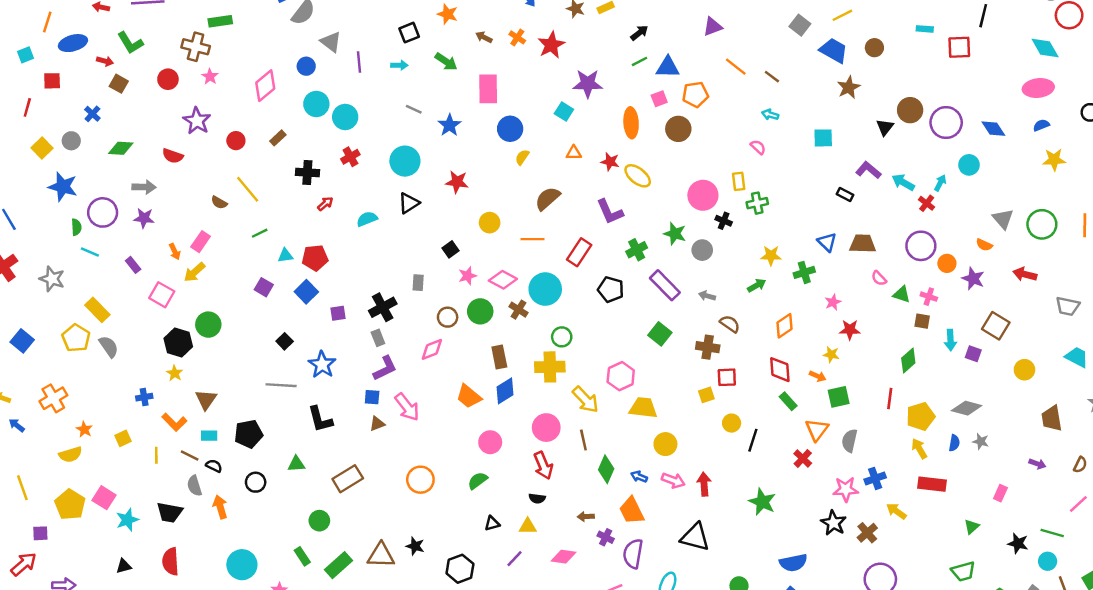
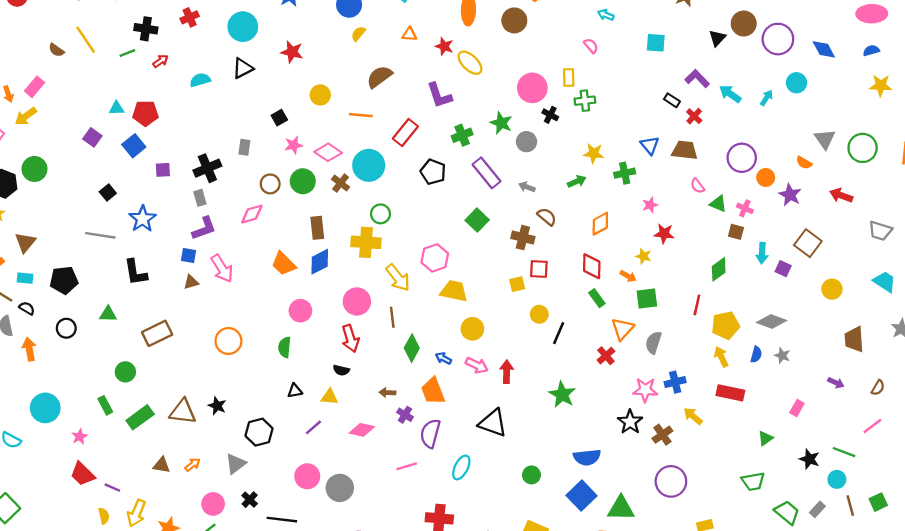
red cross: (927, 203) -> (694, 116), moved
green line: (260, 233) -> (127, 53), moved
green semicircle: (478, 481) -> (285, 347), turned -54

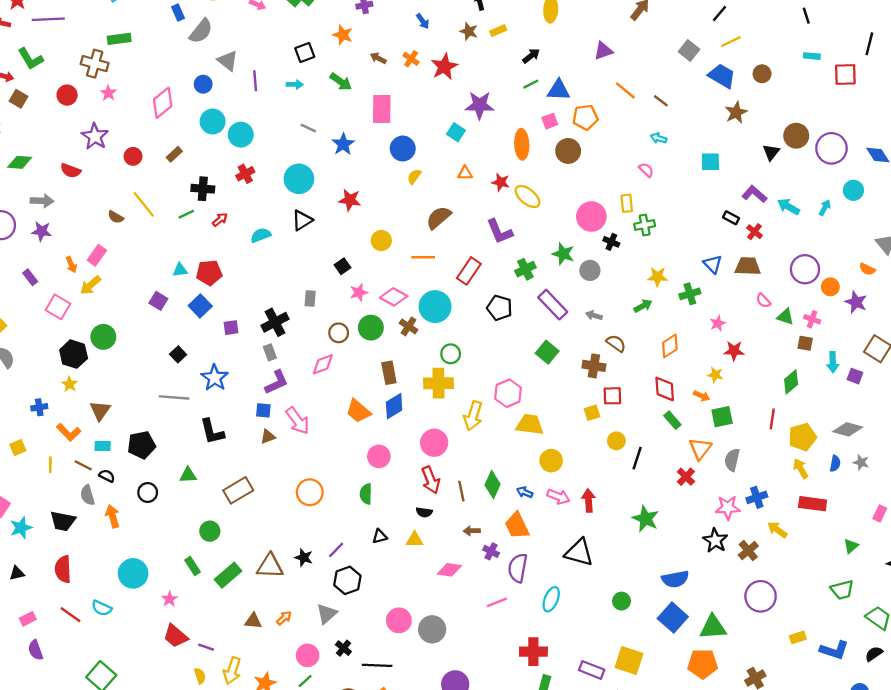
yellow arrow: (398, 278) -> (473, 416), turned 60
brown line: (392, 317) -> (461, 491), moved
purple line: (313, 427) -> (336, 550), moved

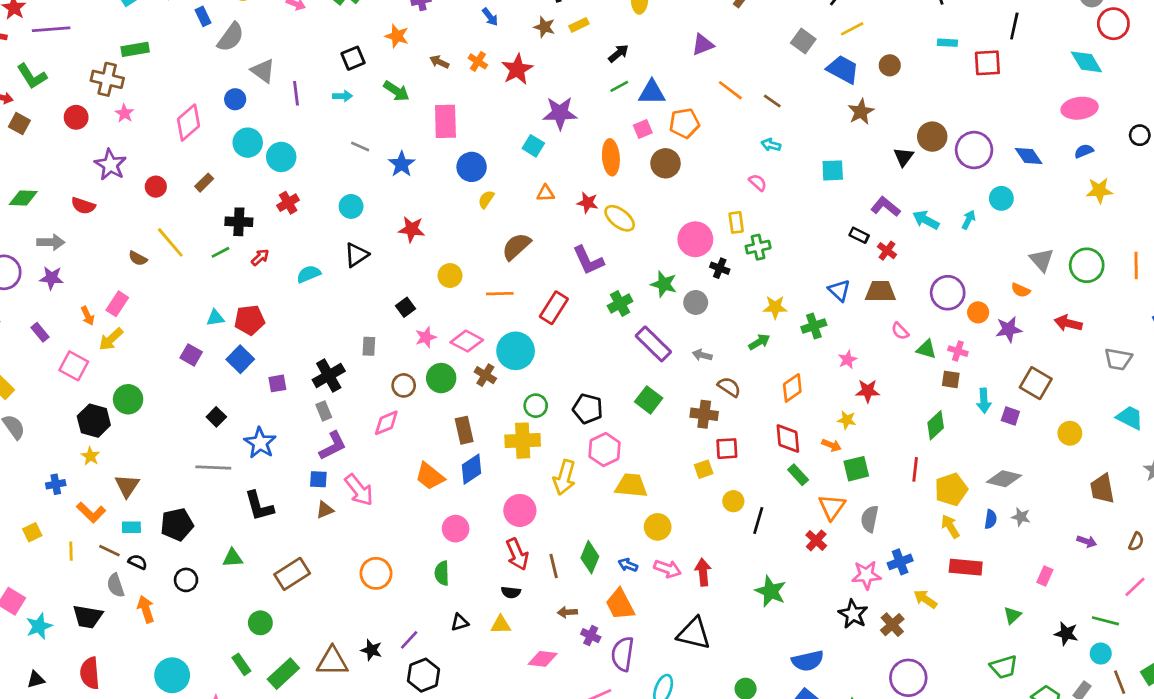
cyan circle: (299, 179) -> (351, 206), size x0.7
purple star: (856, 302) -> (1009, 329), turned -30
black pentagon: (500, 308) -> (588, 409), moved

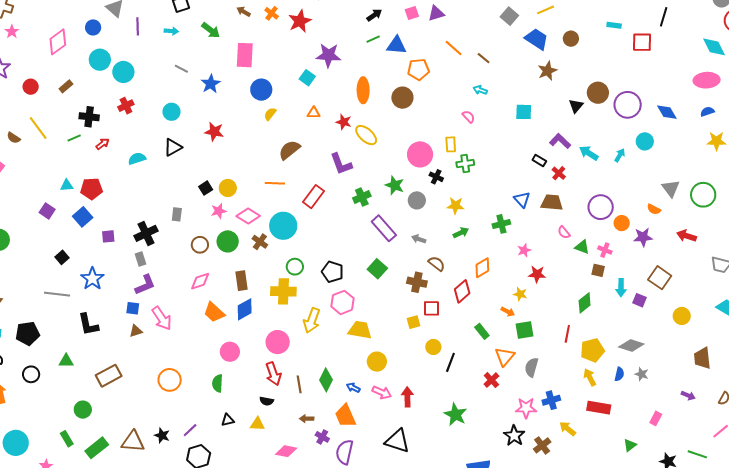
pink square: (643, 129) -> (412, 13), moved
yellow circle: (450, 276) -> (228, 188), moved
yellow star: (775, 307) -> (455, 206), moved
pink diamond: (386, 423) -> (200, 281), moved
red diamond: (788, 438) -> (462, 291), moved, turned 50

